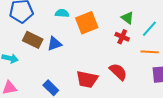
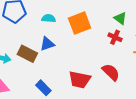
cyan semicircle: (62, 13) -> (49, 18), moved
brown rectangle: (33, 40) -> (27, 54), moved

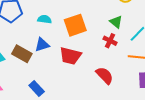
red trapezoid: (80, 80) -> (70, 56), moved

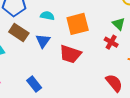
blue triangle: (42, 45) -> (43, 41), turned -42
brown rectangle: (22, 54) -> (19, 32), moved
red semicircle: (105, 75) -> (114, 83), moved

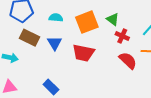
green triangle: (119, 24) -> (113, 19), moved
red semicircle: (114, 83) -> (128, 60), moved

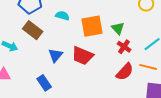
blue triangle: (55, 43) -> (55, 55), moved
red semicircle: (128, 60) -> (125, 72), turned 78

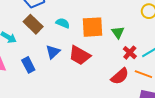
cyan semicircle: (62, 16) -> (63, 23), moved
red cross: (124, 47) -> (130, 53), moved
blue rectangle: (44, 83) -> (28, 65), moved

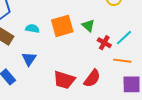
red trapezoid: (80, 55) -> (64, 80), moved
red semicircle: (120, 76) -> (92, 78), moved

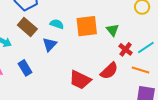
blue triangle: (29, 59) -> (50, 44), moved
red semicircle: (92, 78) -> (109, 71), moved

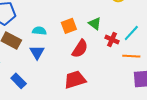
orange square: (87, 26) -> (69, 26), size x0.7
red semicircle: (109, 71) -> (80, 49), moved
red trapezoid: (80, 80) -> (75, 80), turned 150

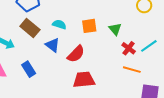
red semicircle: (80, 49) -> (76, 54), moved
blue triangle: (37, 52) -> (53, 45), turned -35
orange line: (131, 56) -> (132, 70), moved

